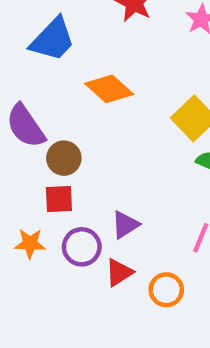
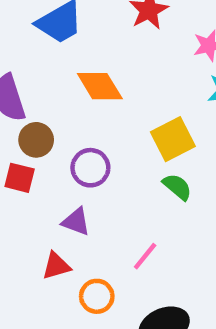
purple triangle: (125, 225) -> (76, 222), turned 36
purple circle: (82, 247) -> (90, 168), moved

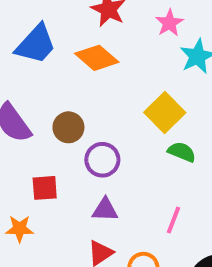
orange diamond: (100, 86) -> (97, 58), moved
brown circle: (36, 140) -> (68, 127), moved

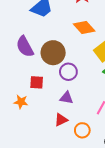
orange diamond: (97, 58) -> (84, 28), moved
brown circle: (68, 127) -> (53, 53), size x1.5

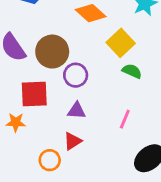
red square: (37, 82) -> (34, 94), size x1.5
orange circle: (82, 130) -> (50, 160), moved

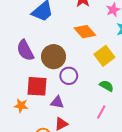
green semicircle: (132, 71) -> (107, 86), moved
purple triangle: (77, 111) -> (57, 102), moved

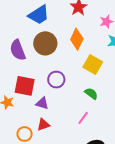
orange diamond: (85, 32) -> (77, 39), turned 60
yellow square: (104, 56) -> (93, 65), turned -30
brown circle: (54, 57) -> (45, 43), moved

